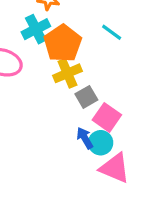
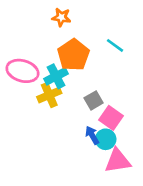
cyan cross: (36, 29) -> (56, 76), moved
yellow cross: (67, 73) -> (49, 95), moved
pink triangle: (115, 168) -> (118, 161), turned -32

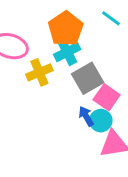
cyan cross: (56, 76) -> (67, 52), moved
gray square: (94, 100) -> (88, 78), size x1.5

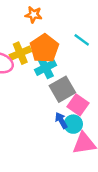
yellow cross: (39, 72) -> (20, 53), moved

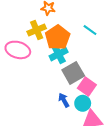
yellow cross: (20, 53) -> (37, 30), moved
blue arrow: (61, 121) -> (64, 100), moved

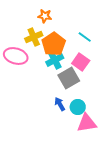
pink square: (87, 87) -> (81, 62), moved

